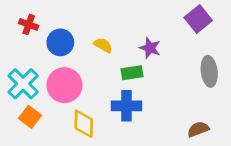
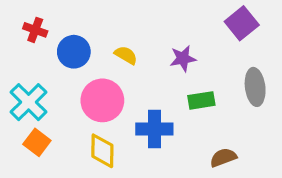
purple star: (150, 48) -> (183, 58), turned -30
green rectangle: (132, 73) -> (201, 100), moved
pink circle: (64, 85) -> (102, 100), moved
brown semicircle: (198, 129) -> (223, 157), moved

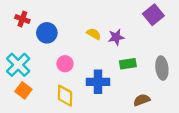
yellow semicircle: (126, 55) -> (94, 34), moved
gray ellipse: (255, 87) -> (162, 68), moved
pink circle: (102, 100) -> (65, 64), size x0.6

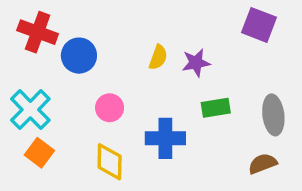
purple square: (153, 15) -> (259, 25), turned -30
red cross: (22, 19) -> (38, 32), size x1.5
yellow semicircle: (94, 34) -> (158, 57), turned 80
brown semicircle: (142, 100) -> (263, 164), moved

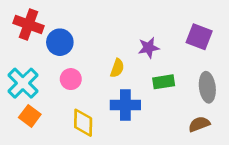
purple square: (259, 25) -> (199, 37), moved
yellow semicircle: (158, 57) -> (117, 68), moved
pink circle: (110, 108) -> (71, 79), moved

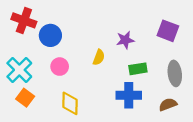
blue cross: (125, 105) -> (129, 95), moved

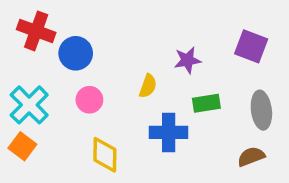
blue cross: (129, 95) -> (169, 132), moved
orange square: (25, 98) -> (22, 146), moved

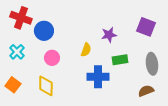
cyan cross: (29, 105) -> (17, 52), moved, size x0.7
yellow diamond: (105, 155) -> (46, 86), moved

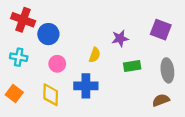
cyan cross: (17, 52) -> (19, 57), turned -35
blue cross: (98, 77) -> (86, 86), moved

